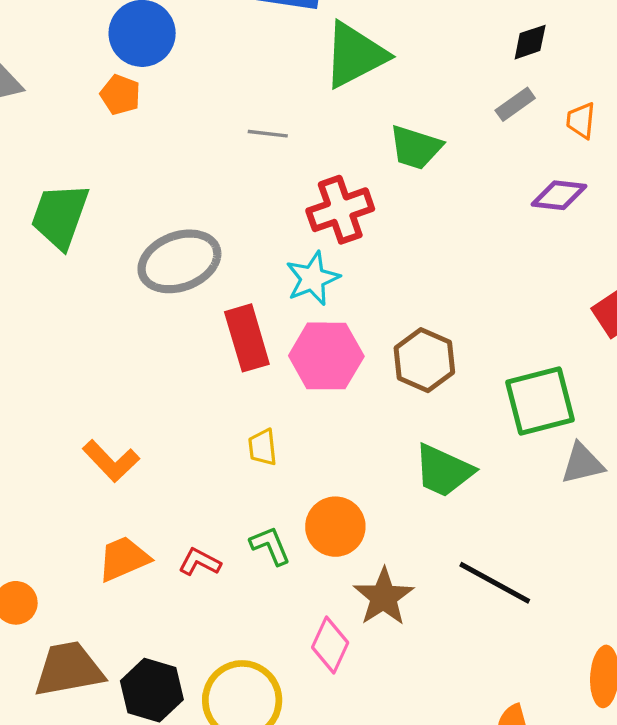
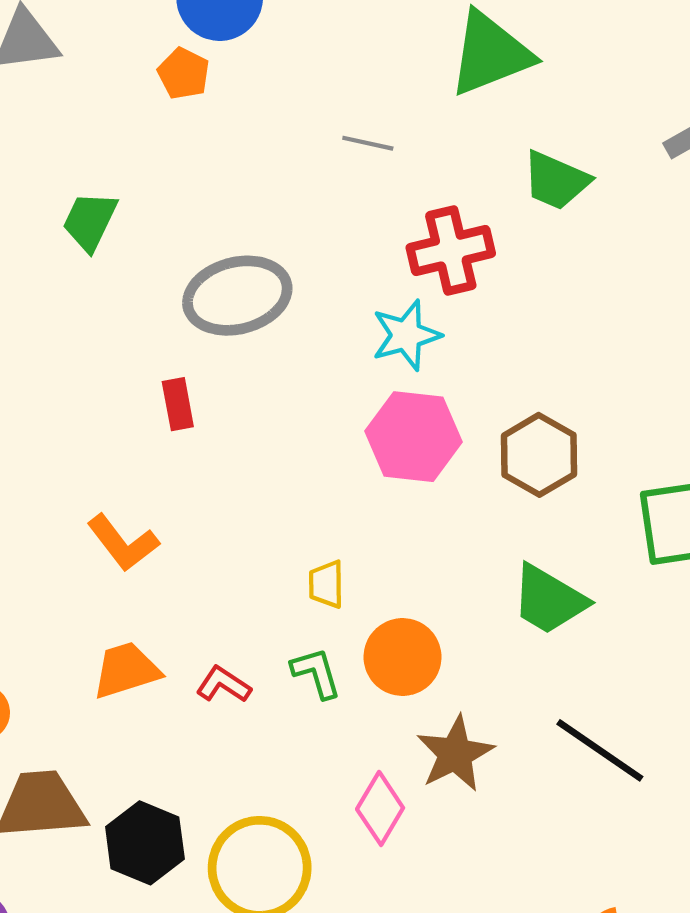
green trapezoid: (60, 216) -> (90, 221), size x0.7
red rectangle: (247, 338) -> (178, 404), moved, size x0.6
yellow trapezoid: (263, 447) -> (326, 584), moved

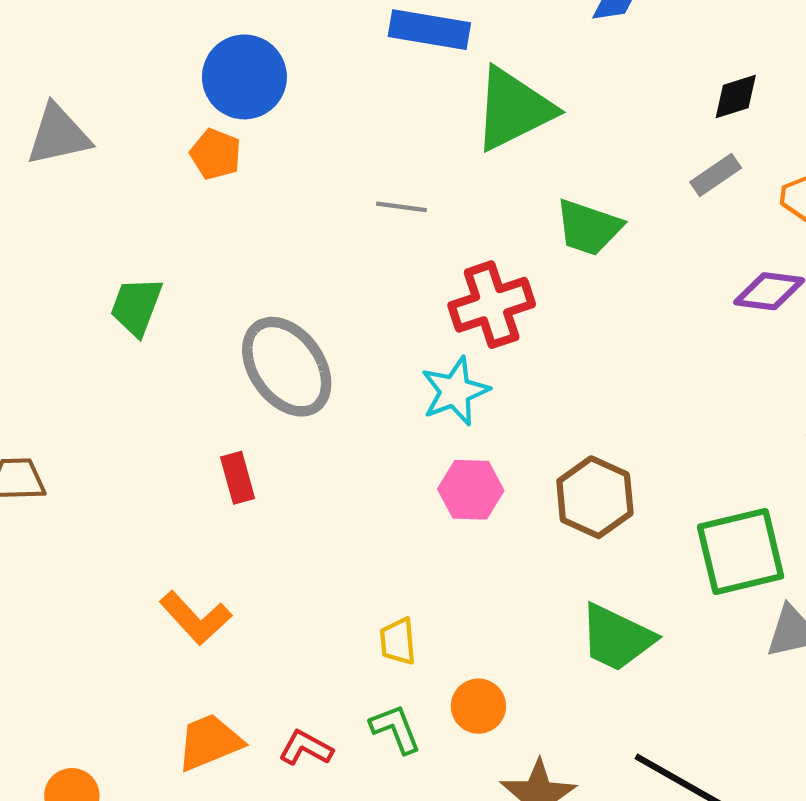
gray ellipse: (237, 296) -> (287, 367), turned 74
pink hexagon: (414, 437) -> (471, 490), size x0.7
orange circle: (403, 657) -> (478, 706), size x0.7

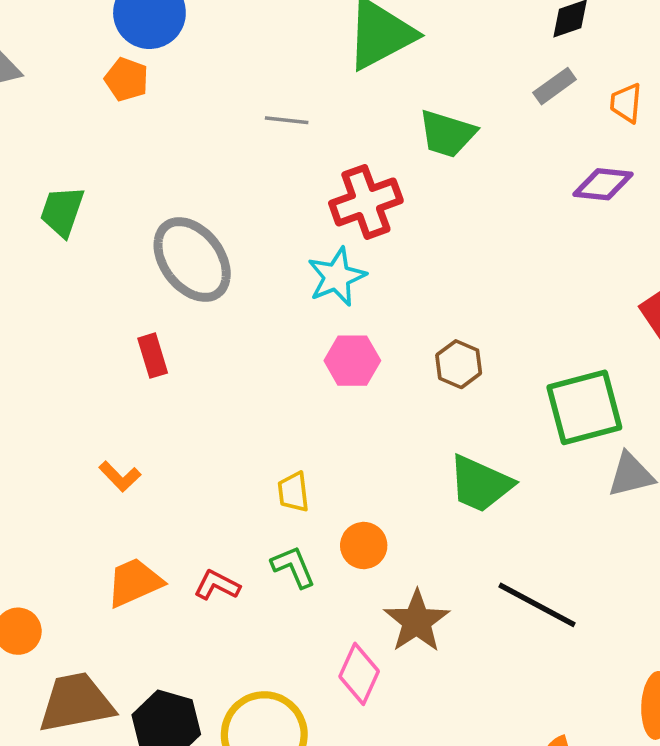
brown hexagon: (595, 497) -> (459, 364), size x0.7
orange L-shape: (196, 618) -> (120, 476), size x0.7

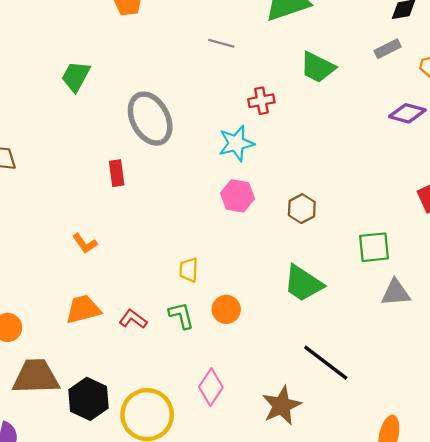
red cross: (366, 202) -> (261, 101), size x0.6
green square: (584, 407) -> (374, 247), size x0.7
brown star: (417, 621) -> (282, 406), moved

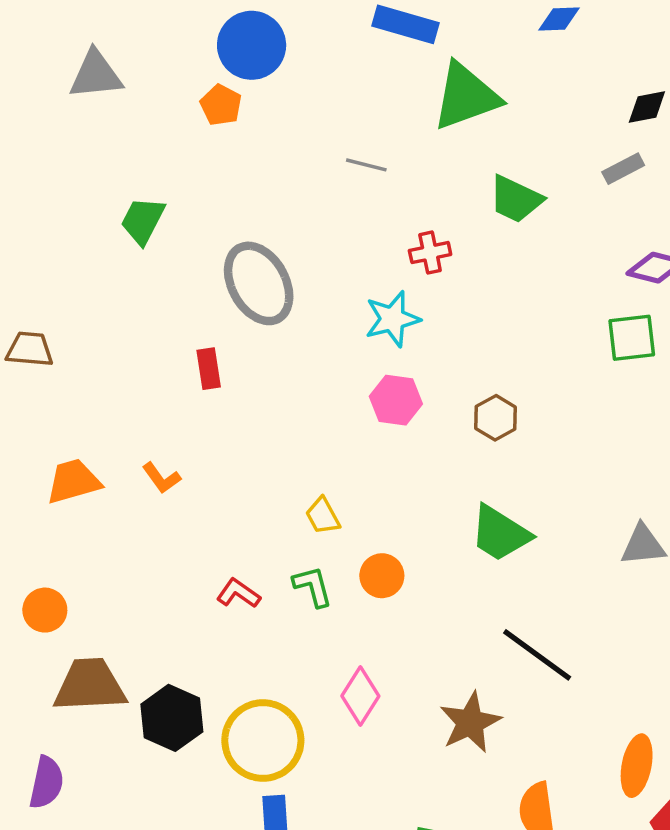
green square: (374, 247) -> (632, 338), moved
yellow trapezoid: (189, 270) -> (323, 516), turned -30
orange trapezoid: (83, 309) -> (73, 481), moved

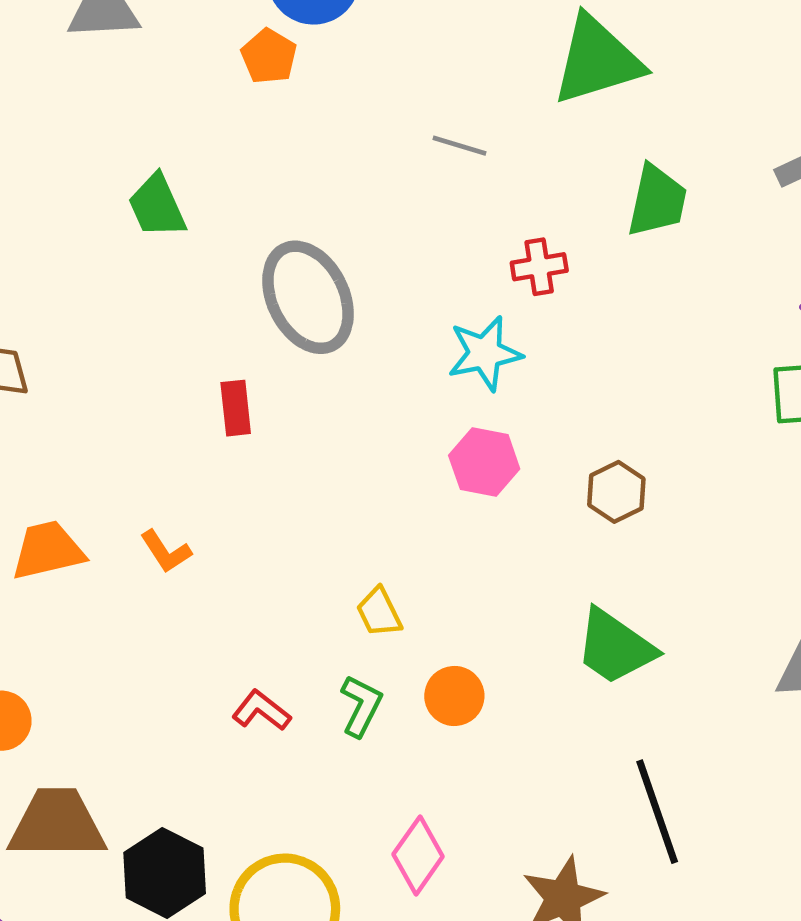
green trapezoid: (516, 199) -> (657, 201), turned -106
green trapezoid: (143, 221) -> (157, 206), turned -54
green L-shape: (313, 586) -> (361, 706), turned 39
black line: (537, 655) -> (657, 812), turned 32

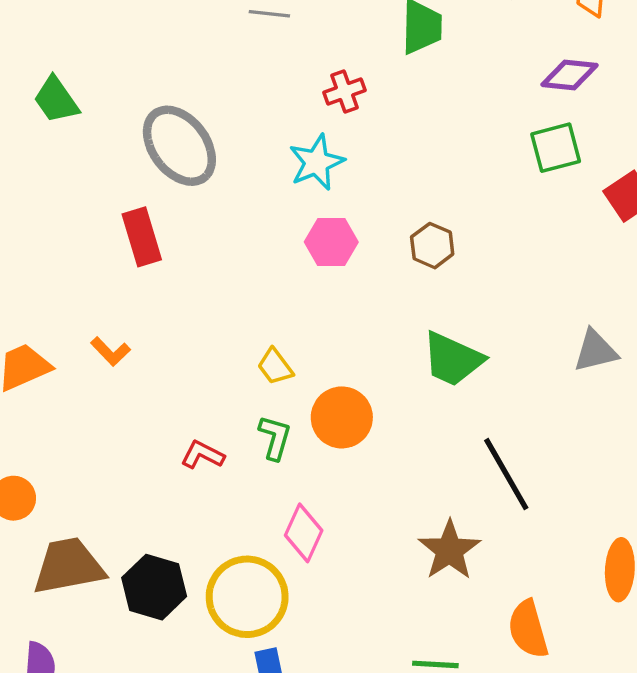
red rectangle: (236, 408) -> (142, 237), size x1.4
orange circle: (454, 696) -> (342, 417), size x1.4
pink diamond: (418, 855) -> (304, 533), moved

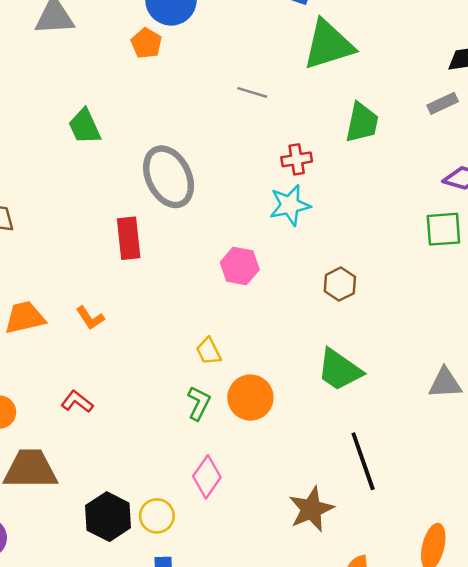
cyan star: (317, 162) -> (290, 205), moved
pink hexagon: (331, 242) -> (240, 266), moved
red L-shape: (202, 455) -> (77, 402), moved
black hexagon: (154, 587) -> (108, 517), moved
yellow circle: (247, 597) -> (157, 516), size x0.6

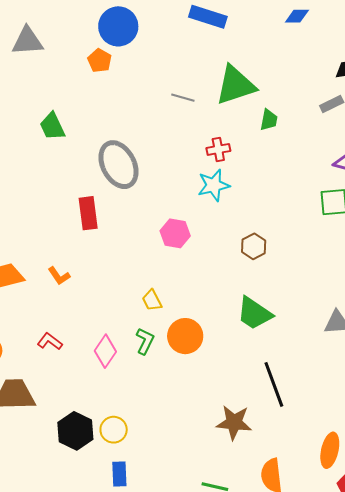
green triangle: (328, 45) -> (236, 85), moved
green trapezoid: (362, 123) -> (269, 120), size x0.7
pink diamond: (207, 477) -> (105, 351), moved
brown star: (311, 509) -> (234, 423), turned 30

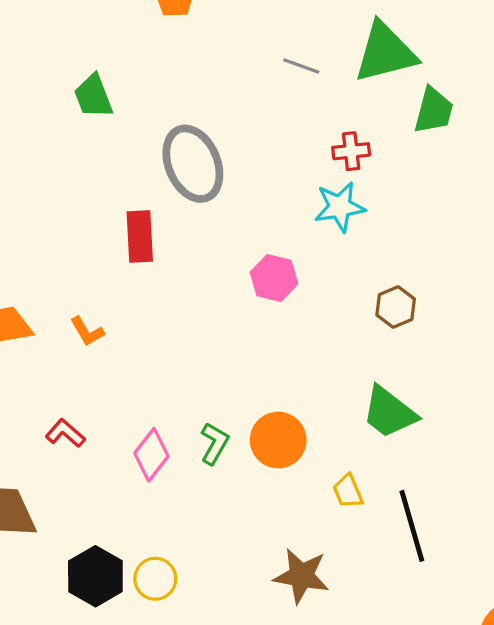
green trapezoid: (269, 120) -> (434, 111), size x1.4
yellow trapezoid: (152, 300) -> (348, 491), moved
brown star: (234, 423) -> (301, 576), moved

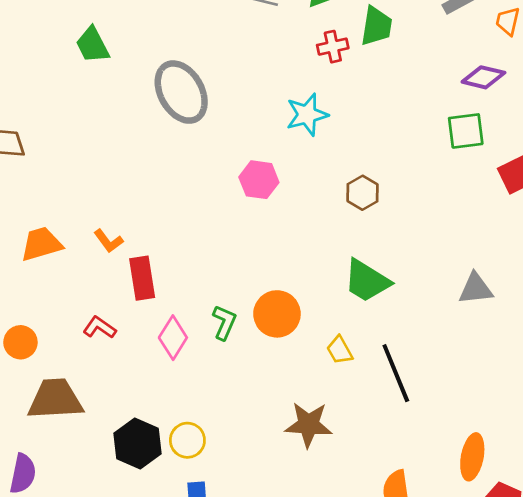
red cross: (351, 151) -> (333, 47), moved
red rectangle: (140, 236) -> (142, 278), moved

